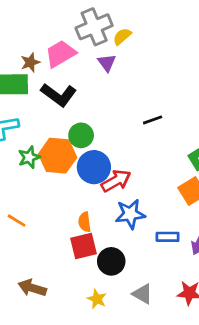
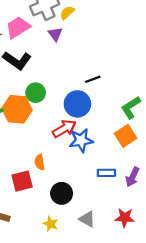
blue circle: (94, 167) -> (77, 104), moved
blue star: (130, 214) -> (81, 140), moved
red square: (84, 246) -> (22, 181), moved

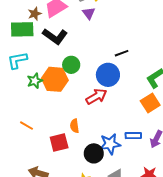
blue star: (81, 140) -> (110, 144), moved

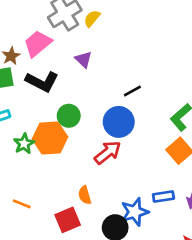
purple triangle: (89, 13) -> (83, 59), moved

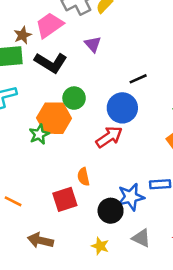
green star: (24, 144) -> (39, 134), moved
orange line: (22, 204) -> (13, 201), moved

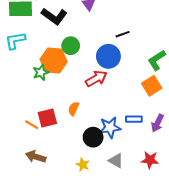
orange semicircle: (83, 177) -> (74, 109), turned 32
red square: (65, 199) -> (47, 118), moved
orange line: (13, 201) -> (32, 125), moved

